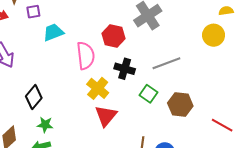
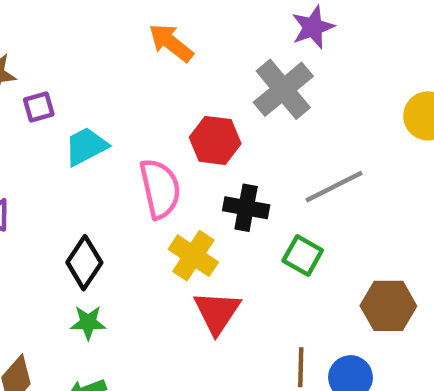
black diamond: (34, 97) -> (84, 263), moved
brown hexagon: (180, 105) -> (388, 306), moved
green star: (45, 125) -> (88, 323), moved

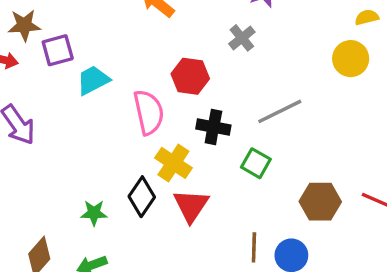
gray cross: (283, 89) -> (242, 38), size x0.6
purple square: (39, 107) -> (58, 50), size x1.4
black diamond: (84, 263) -> (142, 197), moved

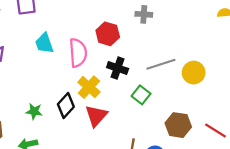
gray cross: (242, 38) -> (144, 14), turned 35
yellow circle: (351, 59) -> (194, 73), moved
cyan trapezoid: (93, 80) -> (44, 43), moved, turned -90

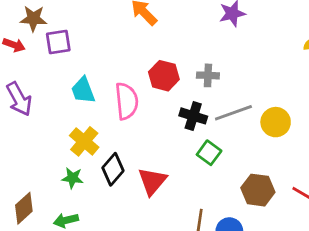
gray cross: (144, 14) -> (208, 75), moved
black cross: (118, 68) -> (193, 116), moved
yellow cross: (89, 87) -> (84, 141), moved

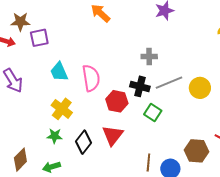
red hexagon: (164, 76) -> (117, 101), moved
black diamond: (113, 169) -> (84, 142), moved
brown hexagon: (258, 190) -> (196, 151), moved

